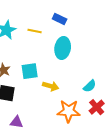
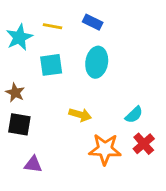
yellow line: (35, 31) -> (52, 26), moved
cyan square: (30, 71) -> (51, 65), moved

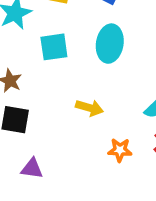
orange star: (105, 149) -> (120, 150), size x0.6

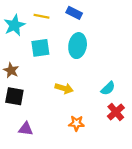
orange star: (120, 150) -> (76, 123), moved

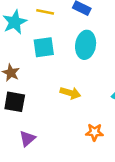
orange star: (76, 123) -> (94, 132), moved
purple triangle: (26, 129) -> (27, 139), turned -49

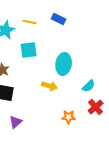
cyan ellipse: (86, 45) -> (64, 64), moved

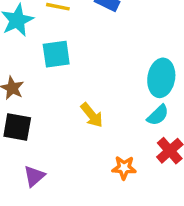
cyan ellipse: (64, 64) -> (161, 78), moved
yellow arrow: (50, 86) -> (92, 115), turned 35

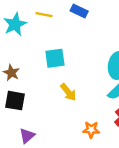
cyan square: (56, 54) -> (55, 58), moved

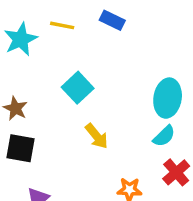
cyan square: (55, 58) -> (78, 88), turned -35

